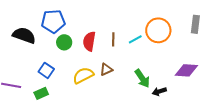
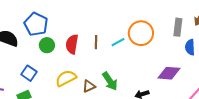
blue pentagon: (53, 21) -> (36, 24), turned 30
brown triangle: (106, 69) -> (89, 86), moved
green arrow: (142, 78) -> (110, 81), moved

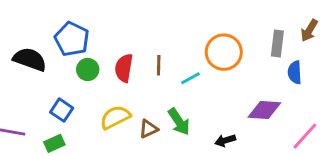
cyan line: (118, 42) -> (190, 78), moved

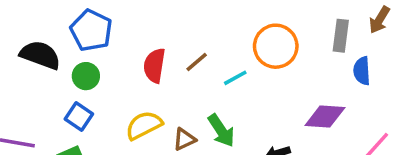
brown line: (159, 65) -> (197, 62), turned 48
green circle: (88, 70) -> (86, 76), moved

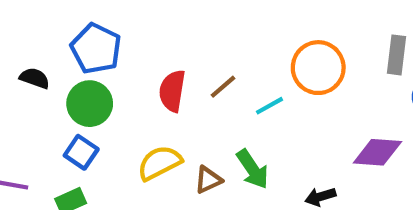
black semicircle: (40, 55) -> (35, 78), size x0.6
green circle: (86, 76) -> (90, 104), size x1.4

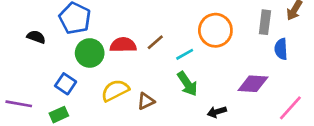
red semicircle: (172, 91) -> (123, 45), turned 80
green circle: (90, 104) -> (90, 53), moved
green arrow: (253, 169) -> (187, 84), moved

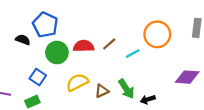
black semicircle: (36, 37) -> (23, 40), moved
green arrow: (187, 84) -> (126, 89), moved
black arrow: (217, 112) -> (148, 99), moved

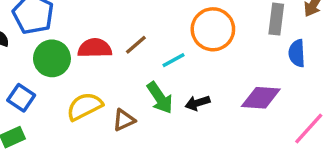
green arrow: (126, 89) -> (160, 98), moved
black arrow: (148, 99) -> (197, 103), moved

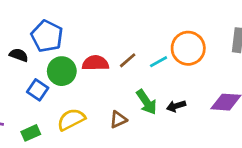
cyan line: (174, 60) -> (159, 62), moved
blue square: (21, 98) -> (38, 90), moved
yellow semicircle: (84, 106) -> (71, 120), moved

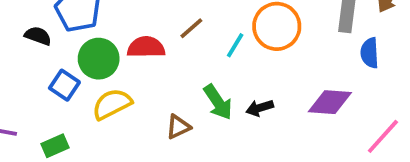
brown line: (128, 60) -> (191, 28), moved
cyan line: (159, 62) -> (235, 45), turned -30
yellow semicircle: (71, 120) -> (112, 104), moved

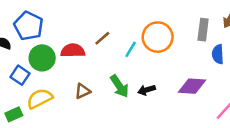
yellow semicircle: (112, 104) -> (40, 99), moved
brown triangle: (178, 127) -> (83, 91), moved

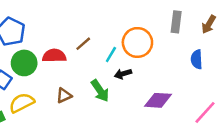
gray rectangle: (203, 30) -> (176, 22), moved
purple diamond: (192, 86) -> (158, 100), moved
black arrow: (147, 90) -> (123, 74), moved

